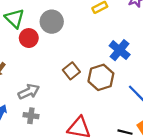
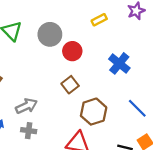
red circle: (29, 38) -> (72, 51), moved
brown hexagon: (101, 77) -> (94, 112), moved

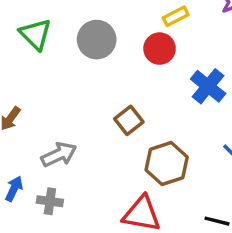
red circle: (72, 51) -> (160, 49), moved
gray cross: (29, 131) -> (50, 201), moved

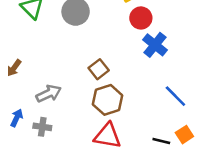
red circle: (160, 49) -> (141, 18), moved
brown hexagon: (167, 164) -> (108, 100), moved

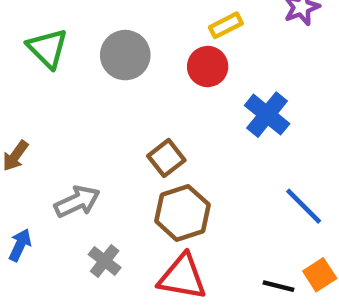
red circle: (141, 18) -> (208, 67), moved
gray cross: (42, 127) -> (105, 261), moved, turned 30

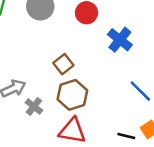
gray cross: (105, 261) -> (34, 106), moved

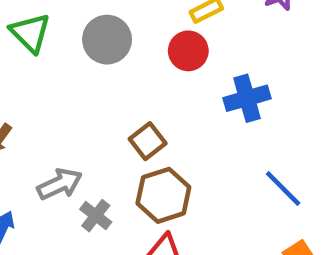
blue cross: (120, 40) -> (247, 98), turned 35

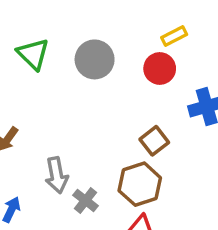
brown square: (148, 141) -> (154, 141), moved
gray arrow: (60, 184) -> (57, 175), turned 104

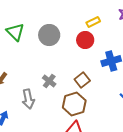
gray cross: (86, 200) -> (49, 81), moved

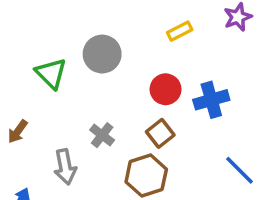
green triangle: (15, 32) -> (51, 73), moved
red circle: (85, 40) -> (166, 89), moved

